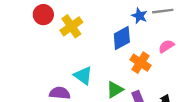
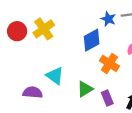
red circle: (43, 15) -> (17, 31), moved

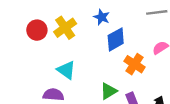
blue star: (108, 19) -> (102, 17), moved
cyan triangle: (55, 76) -> (66, 70), moved

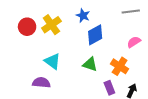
orange cross: (134, 64) -> (120, 66), moved
green triangle: (109, 91) -> (90, 64), moved, turned 49

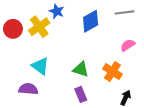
blue star: (83, 16) -> (57, 11), moved
blue diamond: (95, 35) -> (91, 21), moved
purple rectangle: (109, 88) -> (81, 94), moved

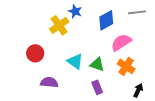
red circle: (13, 29) -> (35, 53), moved
pink semicircle: (128, 45) -> (121, 42), moved, size x1.5
cyan triangle: (40, 66) -> (75, 61), moved

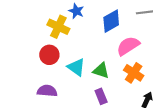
yellow cross: (59, 25) -> (58, 27), turned -30
red circle: (35, 53) -> (49, 55), moved

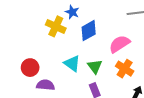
blue diamond: (111, 21) -> (89, 31), moved
red circle: (49, 55) -> (30, 68), moved
green triangle: (101, 71) -> (95, 67), turned 35

